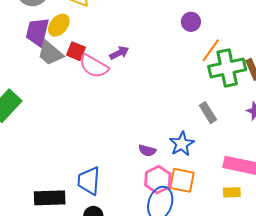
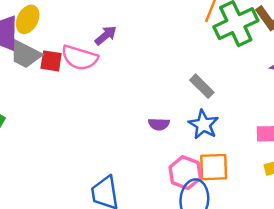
red square: (76, 51) -> (51, 61), moved
gray rectangle: (208, 113) -> (202, 86), moved
purple semicircle: (147, 151) -> (159, 124), moved

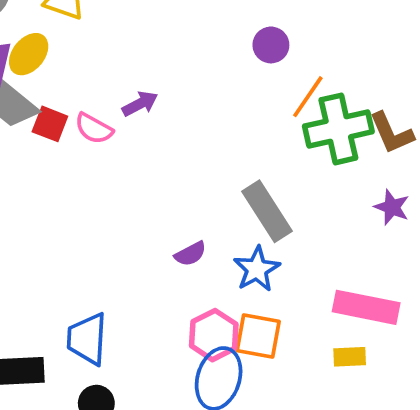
pink semicircle: (80, 58) -> (94, 129), size x0.7
gray rectangle: (202, 86) -> (267, 211), size x1.5
purple semicircle: (159, 124) -> (190, 254), turned -42

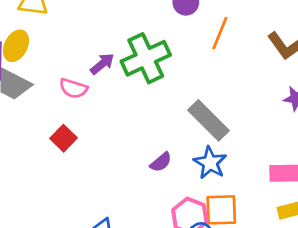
red square: (50, 124) -> (63, 138), moved, turned 35
green cross: (338, 129) -> (146, 58), moved

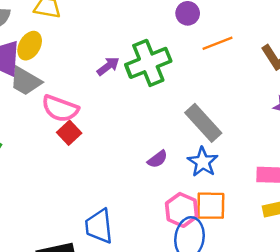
orange line: (220, 33) -> (217, 43), turned 44
pink semicircle: (73, 88) -> (60, 109), moved, size x1.4

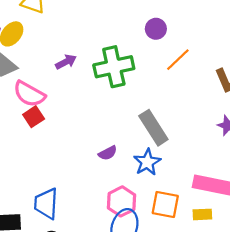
orange line: (217, 43) -> (178, 60), turned -32
purple arrow: (108, 66) -> (66, 62), moved
orange square: (211, 206) -> (165, 205), moved

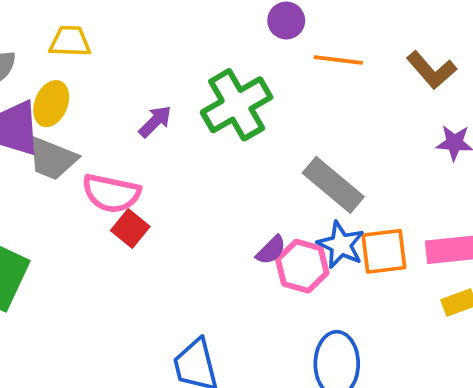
orange line: (178, 60) -> (338, 60), turned 68
pink hexagon: (122, 201) -> (302, 266), moved
orange square: (165, 205) -> (384, 251), moved

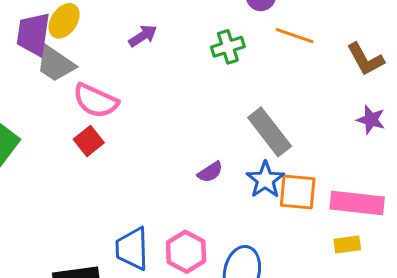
green cross: (237, 105) -> (228, 47), moved, size x0.6
purple arrow: (155, 121) -> (143, 36), moved
red square: (130, 228) -> (89, 141), moved
pink hexagon: (302, 266) -> (186, 252), moved

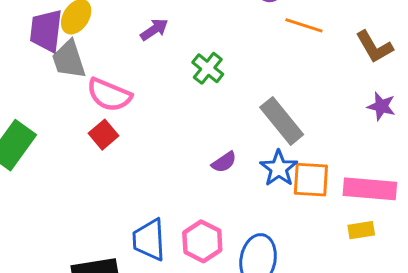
green cross: (228, 47) -> (208, 68), moved, turned -32
gray trapezoid: (56, 64) -> (69, 59), turned 39

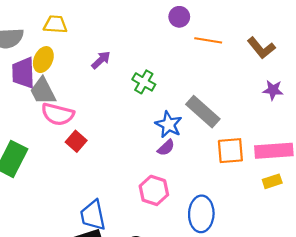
pink semicircle: (109, 95) -> (58, 114), moved
blue star: (279, 168) -> (169, 125), moved
blue trapezoid: (149, 240) -> (93, 215), moved
pink hexagon: (202, 241) -> (154, 190), moved

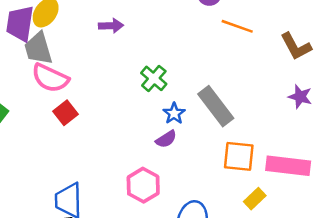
purple arrow: (101, 60) -> (111, 26), turned 30
green cross: (144, 82) -> (154, 78), moved
blue star: (169, 125) -> (174, 113), size x0.7
yellow rectangle: (272, 181) -> (255, 199), moved, turned -36

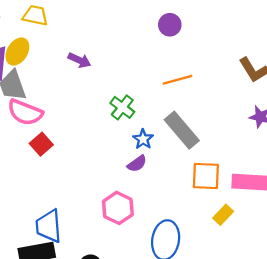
purple arrow: (111, 26) -> (79, 60), turned 30
orange line: (237, 26) -> (178, 80), moved, turned -32

